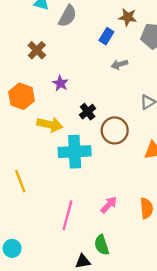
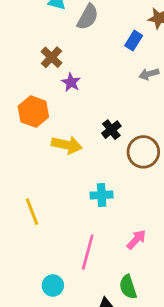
purple star: (60, 83) -> (71, 82), moved
cyan cross: (75, 152) -> (102, 195), moved, size x0.6
cyan circle: (12, 248) -> (53, 285), moved

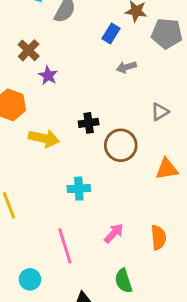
black cross: (111, 130) -> (89, 123), turned 30
pink line: (88, 252) -> (65, 246), turned -32
green semicircle: (128, 287) -> (124, 281), moved

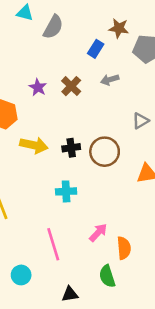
brown cross: (29, 50) -> (71, 86), moved
black cross: (89, 123) -> (71, 148), moved
orange semicircle: (158, 237) -> (124, 248), moved

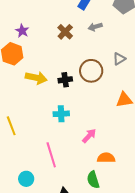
purple star: (38, 87) -> (22, 31), moved
brown circle: (105, 152) -> (91, 71), moved
pink arrow: (98, 233) -> (89, 136), moved
orange semicircle: (124, 248) -> (106, 158), turned -84

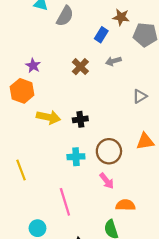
brown circle: (91, 71) -> (109, 151), moved
pink arrow: (89, 136) -> (107, 181), turned 98

